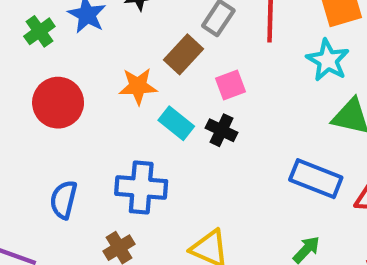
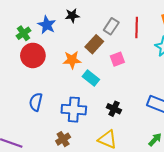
red circle: (58, 103) -> (33, 55), moved
black cross: (221, 130) -> (114, 109), moved
blue semicircle: (63, 200) -> (36, 102), moved

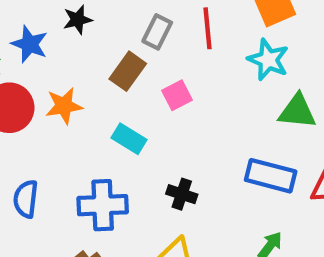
orange star: (72, 60) -> (64, 106), moved

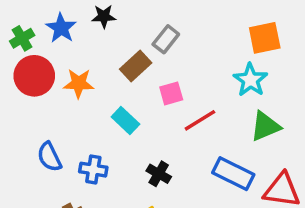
red line: (208, 28) -> (200, 120), moved, turned 52
green triangle: (297, 111) -> (265, 126), turned -40
blue semicircle: (26, 199) -> (49, 157), moved, turned -44
blue cross: (103, 205) -> (93, 170), size x0.7

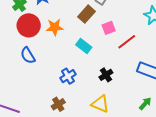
blue semicircle: (49, 157) -> (28, 55), moved
blue cross: (93, 170) -> (68, 76), turned -35
black cross: (159, 174) -> (106, 75), turned 32

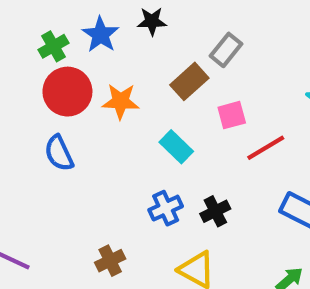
blue cross: (68, 76) -> (166, 208), moved

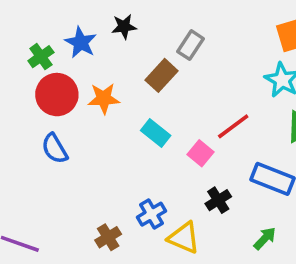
pink square: (232, 115) -> (201, 153), moved, turned -30
blue cross: (166, 208) -> (152, 214), moved
black cross: (215, 211) -> (218, 200), moved

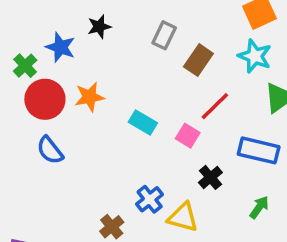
brown rectangle: (161, 75) -> (198, 60), moved

